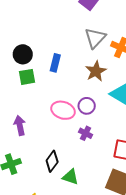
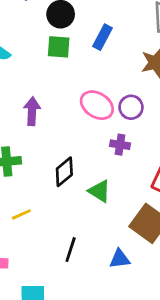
purple cross: (85, 133) -> (120, 145), turned -32
green triangle: (70, 177) -> (99, 191), moved

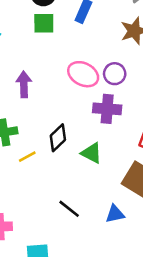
purple cross: (120, 145) -> (107, 109), size x1.5
yellow line: (21, 214) -> (27, 157), moved
black line: (71, 250) -> (69, 209), turned -65

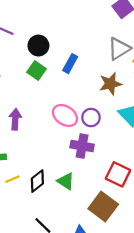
green square: (44, 23) -> (37, 70), turned 30
black diamond: (58, 138) -> (37, 181), moved

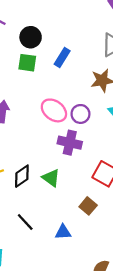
green square: (37, 70) -> (27, 63), turned -30
brown square: (103, 207) -> (88, 206), size x0.6

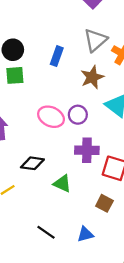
blue rectangle: (62, 57) -> (57, 56), moved
purple cross: (70, 143) -> (87, 150), moved
black diamond: (22, 176) -> (32, 163), moved, turned 55

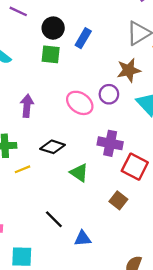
blue rectangle: (57, 56) -> (83, 38), moved
purple circle: (78, 115) -> (109, 94), moved
blue triangle: (85, 234) -> (83, 238), moved

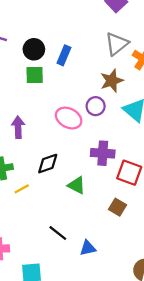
black diamond: (53, 147) -> (48, 164), turned -30

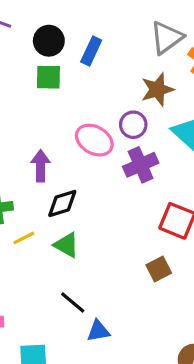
purple arrow: (18, 127) -> (40, 166), moved
purple cross: (103, 153) -> (141, 165), moved, turned -30
green triangle: (76, 185) -> (66, 245), moved
brown square: (117, 207) -> (159, 269), turned 30
blue triangle: (88, 248) -> (98, 331), moved

